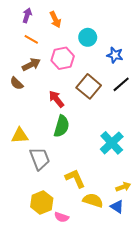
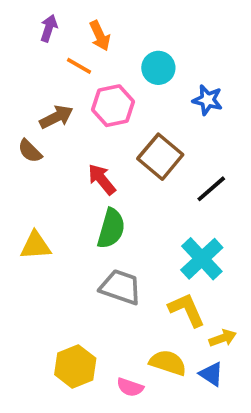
orange line: (31, 39) -> (79, 66), moved
black line: (121, 84) -> (211, 189), moved
gray trapezoid: (40, 159) -> (121, 287), moved, turned -50
yellow L-shape: (75, 178) -> (187, 310), moved
pink semicircle: (62, 217) -> (130, 387), moved

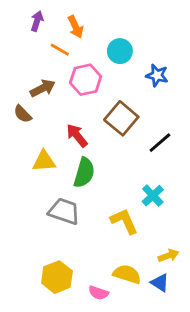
yellow triangle: (36, 246) -> (44, 161), moved
cyan cross: (202, 259) -> (153, 196), size x0.7
gray trapezoid: (121, 287) -> (64, 211), moved
yellow L-shape: (187, 310) -> (124, 221), moved

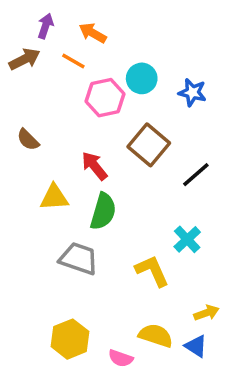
orange arrow: (76, 27) -> (93, 33), turned 145
cyan circle: (120, 51) -> (142, 78), moved
brown arrow: (43, 88) -> (24, 59), moved

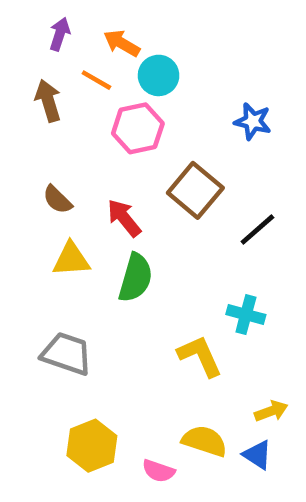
brown arrow: (24, 59) -> (48, 101), moved, turned -80
cyan circle: (142, 78) -> (159, 75), moved
brown semicircle: (28, 140) -> (57, 200), moved
cyan cross: (187, 239) -> (246, 315), turned -32
gray trapezoid: (79, 259) -> (67, 354), moved

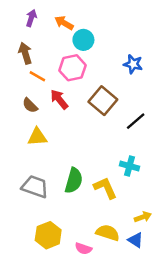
orange line: (96, 80) -> (37, 76), moved
red arrow: (124, 218) -> (59, 99), moved
green semicircle: (136, 278) -> (74, 181), moved

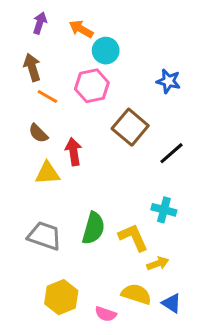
red arrow: (59, 99) -> (74, 152), moved, turned 30
yellow arrow: (143, 217) -> (158, 263), moved

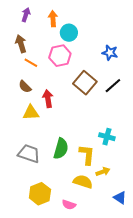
orange arrow: (81, 29) -> (53, 19), turned 56
black line: (172, 153) -> (113, 86), moved
yellow L-shape: (133, 237) -> (87, 155), turned 30
yellow semicircle: (136, 294) -> (83, 182), moved
blue triangle: (172, 303) -> (120, 198), moved

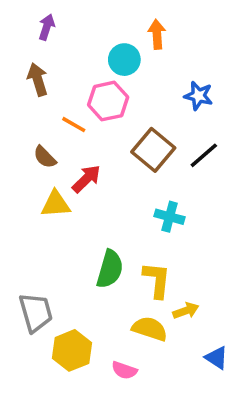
orange arrow: (53, 19) -> (157, 34), moved
orange line: (31, 63) -> (74, 125), moved
red arrow: (48, 99) -> (86, 179), turned 54
cyan cross: (107, 137) -> (170, 217), moved
gray trapezoid: (29, 154) -> (36, 312), moved, turned 55

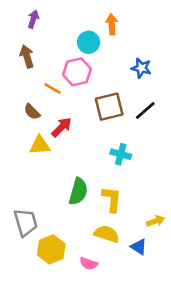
brown square: (153, 150) -> (109, 107), turned 36
yellow arrow: (186, 311) -> (155, 221), moved
blue triangle: (216, 358) -> (139, 247), moved

